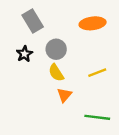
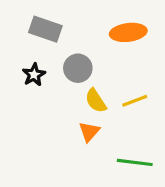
gray rectangle: (33, 21) -> (45, 29), turned -40
yellow semicircle: (56, 73) -> (96, 101), moved

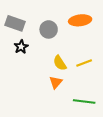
gray rectangle: (45, 29) -> (15, 23), moved
gray circle: (78, 68) -> (49, 29), moved

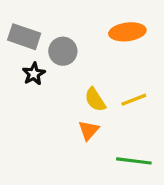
gray circle: (49, 29) -> (63, 51), moved

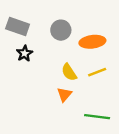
orange ellipse: (127, 32) -> (92, 42), moved
gray circle: (63, 51) -> (61, 30), moved

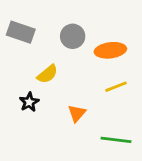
black star: (25, 53) -> (29, 102), moved
yellow semicircle: (69, 72) -> (47, 74), moved, turned -96

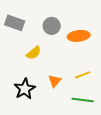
yellow line: (116, 87) -> (83, 75), moved
black star: (29, 102) -> (25, 89), moved, size x1.5

